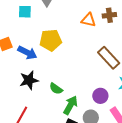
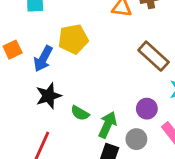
blue arrow: (27, 53) -> (43, 59), turned 96
green semicircle: (56, 89) -> (80, 113), moved

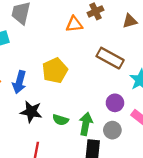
yellow pentagon: (73, 39) -> (55, 71), moved
black star: (49, 96) -> (31, 112), turned -30

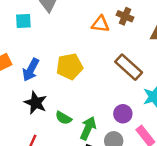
brown cross: (95, 11) -> (125, 16), turned 35

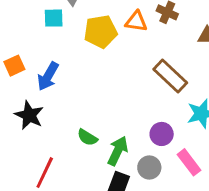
cyan square: (23, 21) -> (54, 18), moved
yellow pentagon: (70, 67) -> (101, 32), moved
black star: (36, 103) -> (29, 115), moved

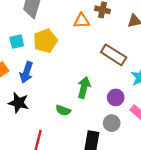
cyan square: (54, 18) -> (17, 41), moved
yellow pentagon: (101, 32) -> (45, 41), moved
green arrow: (118, 151) -> (84, 87), moved

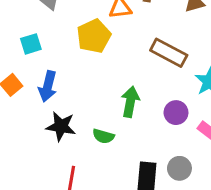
yellow pentagon: (45, 41) -> (94, 36), moved
black star: (18, 103) -> (61, 126), moved
gray circle: (112, 123) -> (179, 168), moved

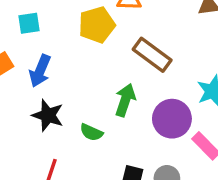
brown rectangle: (169, 53) -> (152, 55), moved
purple circle: (176, 113) -> (172, 119), size x1.5

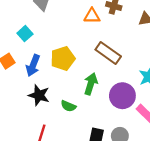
cyan square: (29, 23) -> (25, 34), turned -32
yellow pentagon: (97, 25) -> (63, 58), moved

